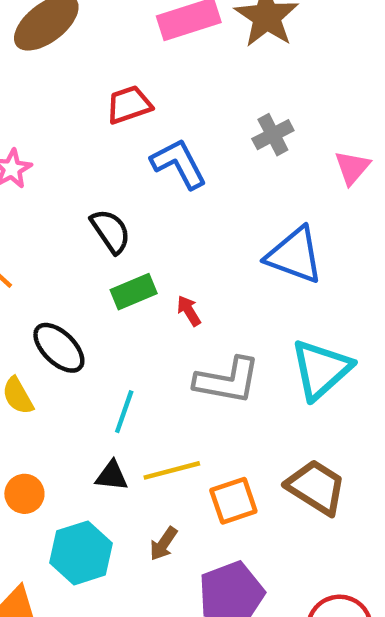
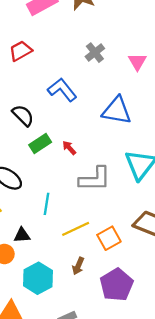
blue L-shape: (179, 164) -> (62, 90), moved
black triangle: (112, 476) -> (22, 235), moved

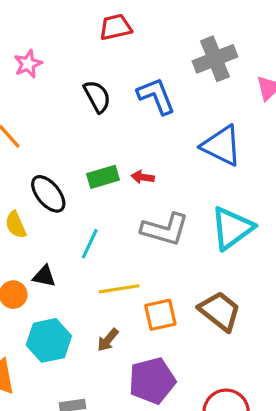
gray cross: (95, 53) -> (215, 59), size x1.5
black semicircle: (23, 115) -> (97, 97), moved
green rectangle: (40, 143) -> (103, 177), moved
red arrow: (69, 148) -> (143, 177), turned -56

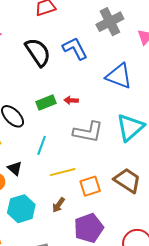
black semicircle: (97, 97) -> (38, 52), size x1.4
black triangle: (44, 276) -> (15, 168), turned 35

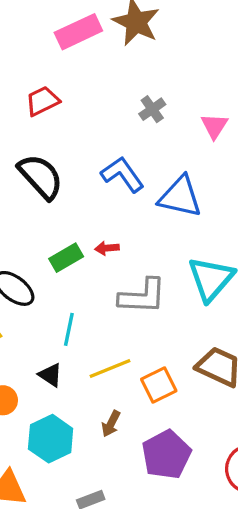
gray cross: (110, 22) -> (152, 109), size x0.6
blue L-shape: (75, 48) -> (122, 174), moved
black triangle: (15, 168) -> (50, 375), moved

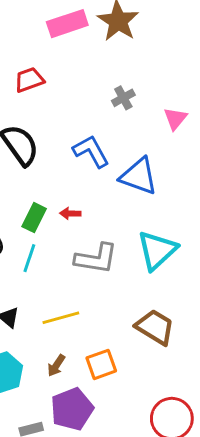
green rectangle: (66, 258) -> (34, 218), turned -40
cyan line: (69, 329) -> (29, 258), moved
orange square: (159, 385) -> (101, 364), moved
purple pentagon: (166, 455) -> (72, 409), moved

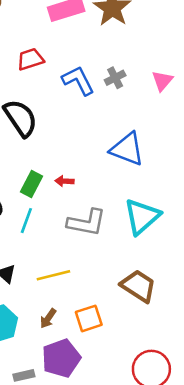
pink triangle: (175, 119) -> (162, 81), moved
blue L-shape: (91, 151) -> (78, 80), moved

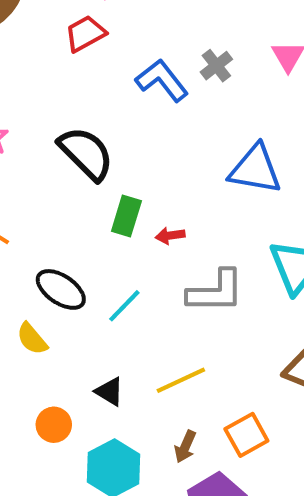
red trapezoid: (30, 59) -> (85, 34), moved
green rectangle: (31, 184) -> (126, 216), moved
cyan line: (26, 221) -> (124, 306), turned 35

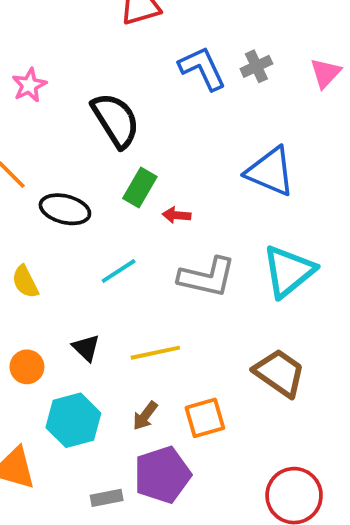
black ellipse: (61, 289) -> (65, 209), moved, turned -33

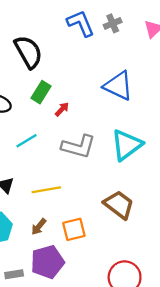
red arrow: (177, 215) -> (62, 109), turned 126

